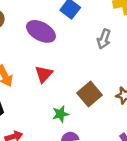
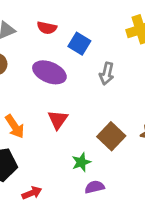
gray arrow: (104, 39) -> (107, 74), moved

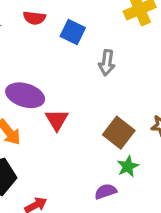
purple ellipse: (49, 72) -> (25, 95), moved
green star: (81, 162) -> (128, 166), moved

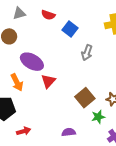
green star: (128, 166) -> (98, 117), moved

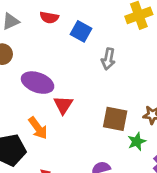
orange arrow: (17, 82) -> (38, 128), moved
brown square: (85, 98) -> (115, 119), turned -30

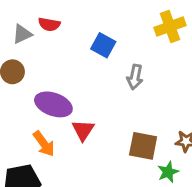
red semicircle: (49, 17) -> (49, 24), moved
orange arrow: (38, 128) -> (44, 144), moved

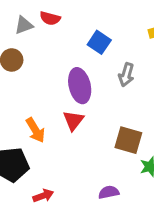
purple ellipse: (53, 104) -> (80, 86), moved, turned 52

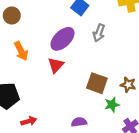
purple ellipse: (80, 86) -> (62, 39), turned 55
orange arrow: (35, 130) -> (21, 51), moved

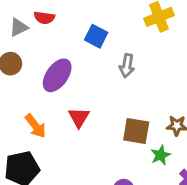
purple ellipse: (62, 39) -> (57, 75), moved
orange arrow: (21, 51) -> (36, 126), moved

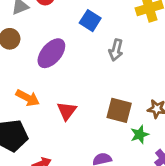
red triangle: (79, 117) -> (67, 111), moved
orange arrow: (36, 126) -> (28, 98), turned -30

